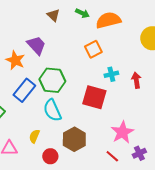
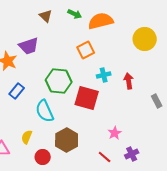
purple trapezoid: (36, 45) -> (29, 46), turned 115
green hexagon: (52, 80) -> (59, 81), moved
blue rectangle: (24, 90) -> (17, 91), size x0.7
pink star: (122, 132) -> (115, 133), size x0.6

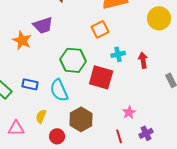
blue rectangle: (17, 91) -> (30, 84), moved, turned 63
red line: (105, 157) -> (119, 136), turned 32

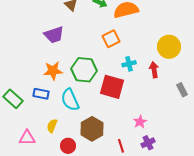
yellow circle: (159, 18) -> (169, 47), moved
orange star: (22, 40) -> (53, 71), moved, turned -30
purple cross: (146, 133) -> (148, 143), moved
red line: (119, 136) -> (121, 146), moved

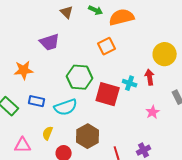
cyan cross: (129, 64) -> (130, 83), moved, turned 32
orange star: (53, 71) -> (24, 70), moved
cyan semicircle: (70, 100) -> (66, 107), turned -85
pink star: (140, 122) -> (153, 112), moved

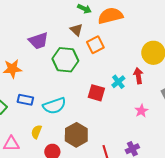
brown triangle: (67, 12) -> (76, 30), moved
green hexagon: (80, 77) -> (65, 60), moved
cyan cross: (130, 83) -> (118, 82), turned 32
red square: (108, 94) -> (96, 93), size x0.7

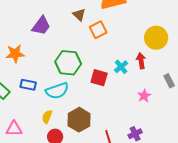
purple trapezoid: (38, 41) -> (41, 26), turned -35
green hexagon: (65, 60) -> (68, 63), moved
yellow semicircle: (36, 132) -> (47, 117), moved

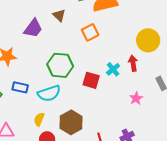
brown triangle: (79, 15) -> (59, 15), moved

